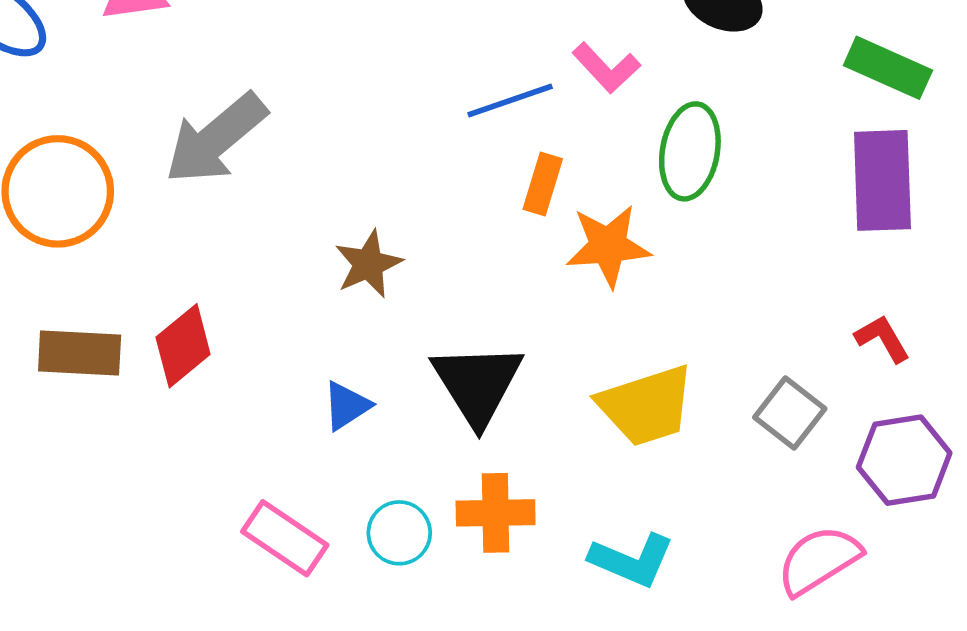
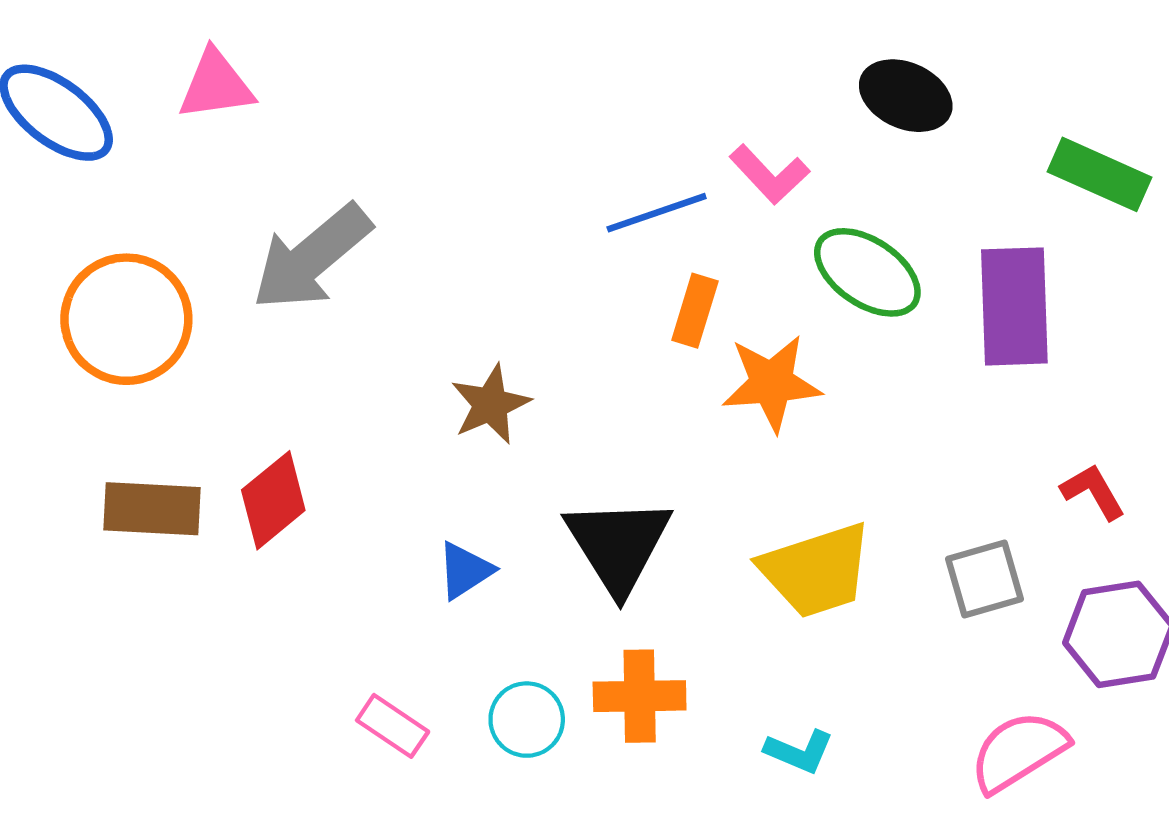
green ellipse: (690, 151) -> (867, 272), turned -66
purple rectangle: (882, 180) -> (1014, 306), moved
gray square: (790, 413) -> (985, 579), turned 36
pink rectangle: (285, 538) -> (393, 726), size x0.7
cyan L-shape: (632, 560) -> (799, 751), size x0.7

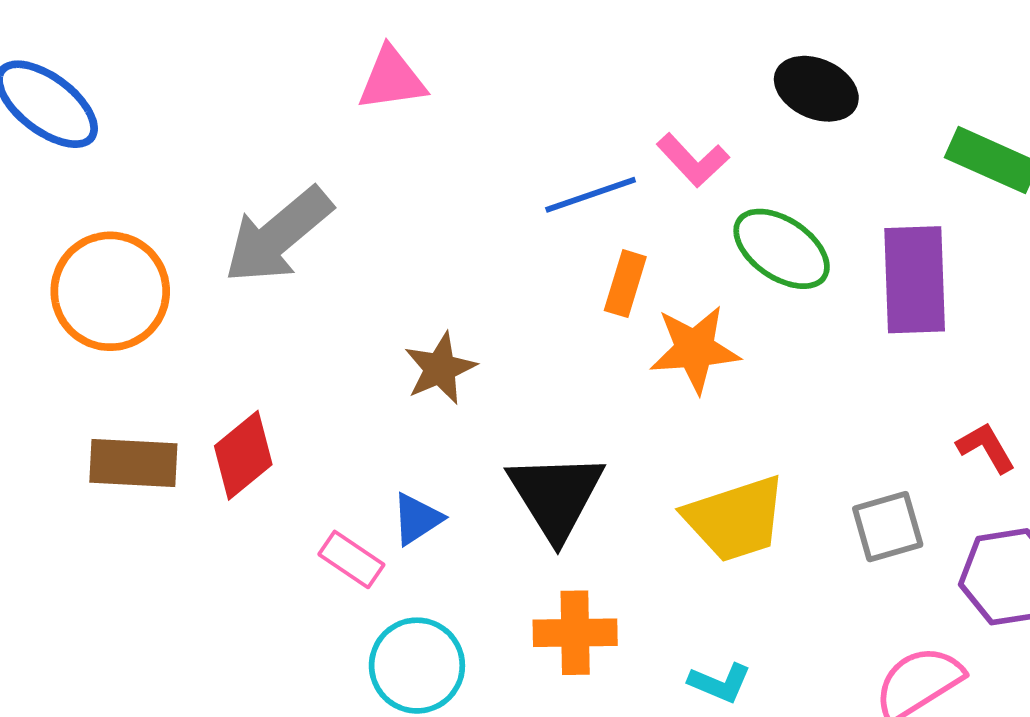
pink triangle: (216, 85) -> (392, 79), moved
cyan circle: (527, 720) -> (417, 666), moved, size x1.4
pink rectangle: (393, 726) -> (351, 559), moved

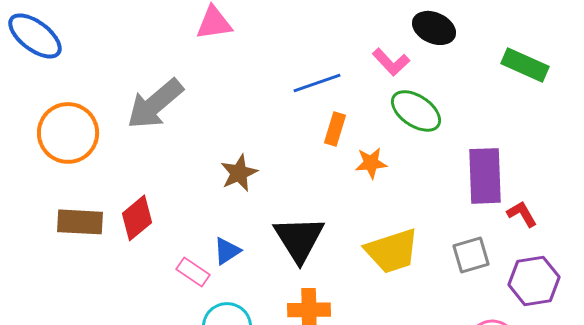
pink L-shape: (693, 160) -> (391, 62), moved
purple rectangle: (915, 280) -> (485, 176), moved
orange star: (695, 349) -> (371, 163), size x0.7

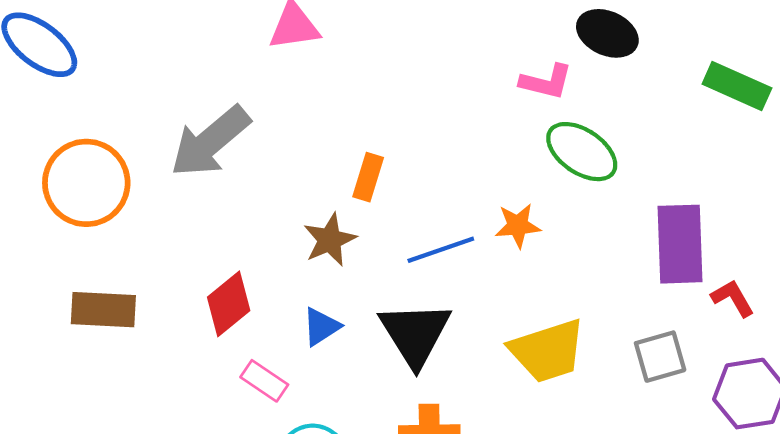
pink L-shape: (391, 62) -> (546, 82), turned -33
blue line: (317, 83) -> (441, 250), moved
orange rectangle: (335, 129) -> (368, 177), moved
red diamond: (137, 218) -> (229, 304), moved
blue triangle: (227, 251) -> (321, 327), moved

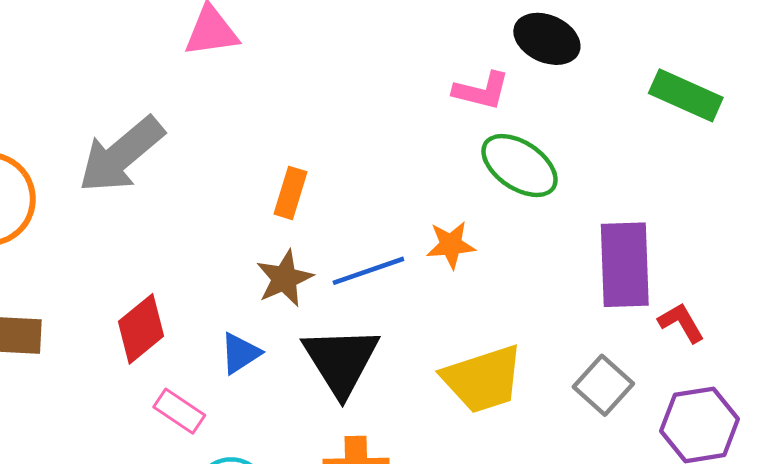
brown star: (330, 240) -> (284, 278), moved
gray square: (660, 357) -> (603, 385), turned -32

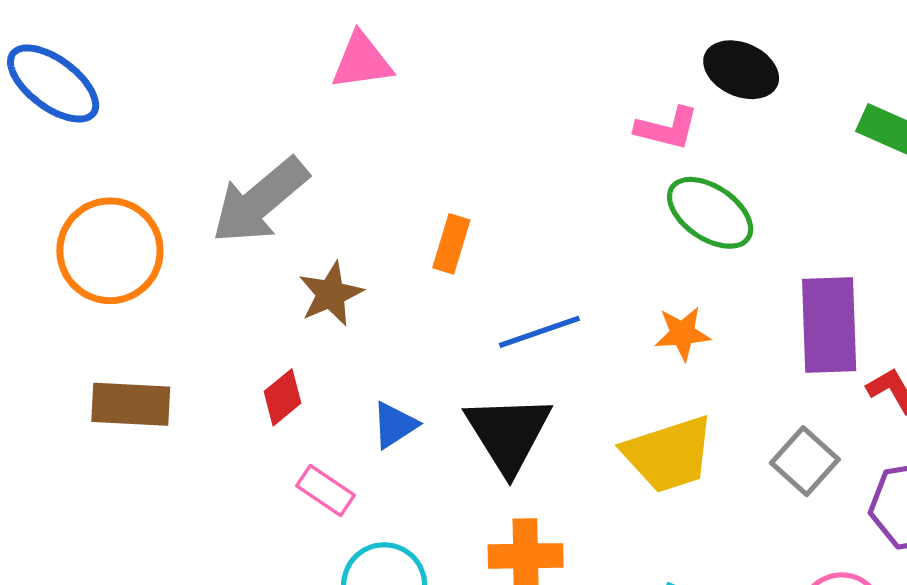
orange star: (451, 245) -> (682, 334), moved
brown star: (284, 278) -> (331, 294), moved
red diamond: (141, 329) -> (282, 397), size x0.7

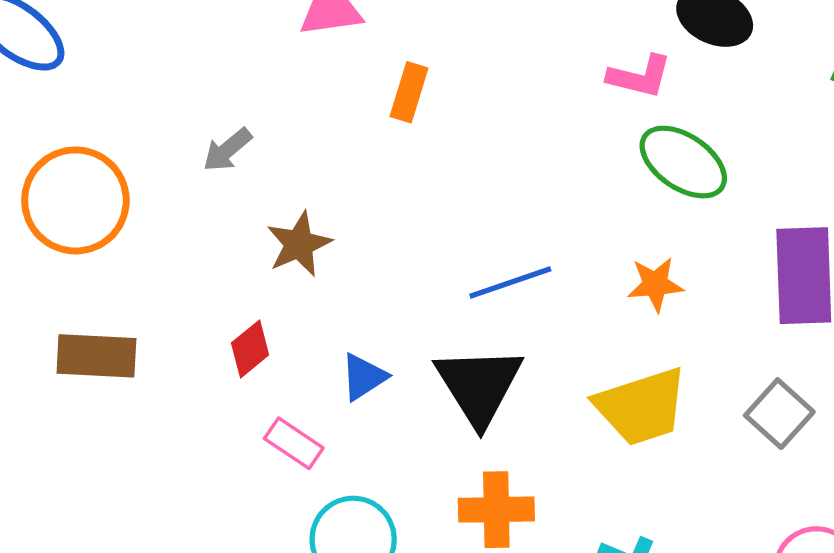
gray arrow: (260, 201) -> (227, 150), size x0.5
orange rectangle: (451, 244) -> (409, 92), moved

